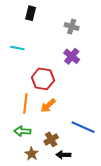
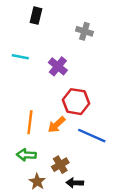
purple cross: (72, 56) -> (58, 66), moved
red hexagon: (43, 79) -> (76, 102), moved
blue line: (83, 127) -> (92, 136), moved

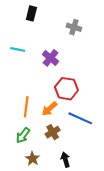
green arrow: (26, 155) -> (23, 135), turned -56
brown cross: (60, 165) -> (53, 132), moved
black arrow: (75, 183) -> (65, 160), turned 72

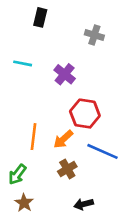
green arrow: (23, 135) -> (17, 174), moved
brown star: (33, 159) -> (24, 203), moved
black arrow: (65, 160) -> (84, 204), turned -88

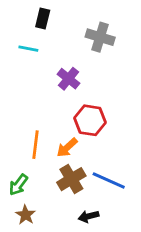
gray cross: (94, 35) -> (100, 37), size x1.4
cyan line: (23, 63) -> (28, 49), moved
blue line: (102, 151) -> (109, 180), moved
brown cross: (67, 169) -> (71, 179), size x1.4

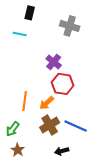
purple cross: (69, 79) -> (54, 62), moved

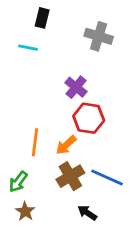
black arrow: (62, 151) -> (87, 213), turned 48

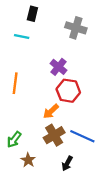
orange line: (35, 142) -> (15, 83), moved
brown star: (25, 211) -> (28, 160), moved
black arrow: (87, 213) -> (67, 163), turned -96

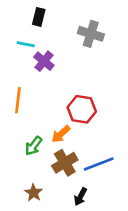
purple cross: (58, 67) -> (44, 61), moved
blue line: (82, 136) -> (99, 164), turned -45
green arrow: (14, 140) -> (34, 146), moved

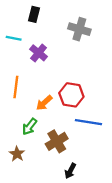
cyan line: (26, 44) -> (14, 38), moved
orange arrow: (61, 134) -> (44, 103), moved
blue line: (99, 164) -> (88, 122), moved, turned 30
brown star: (34, 193) -> (17, 154), moved

